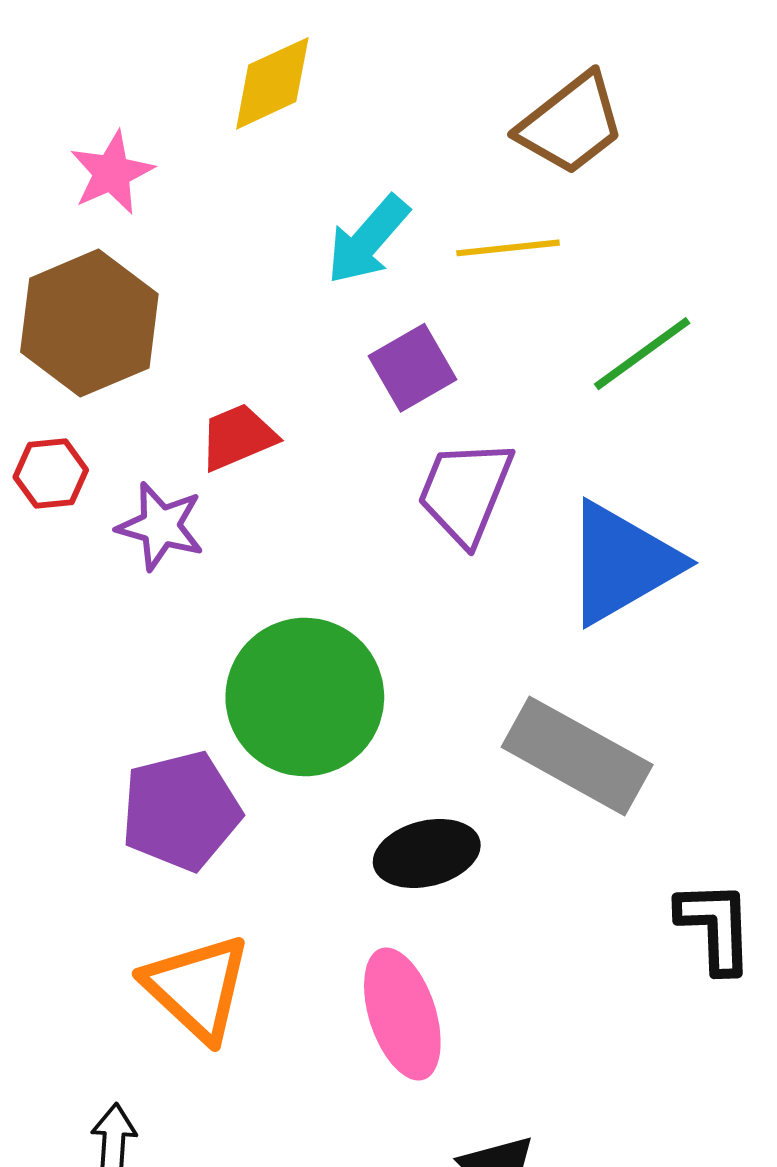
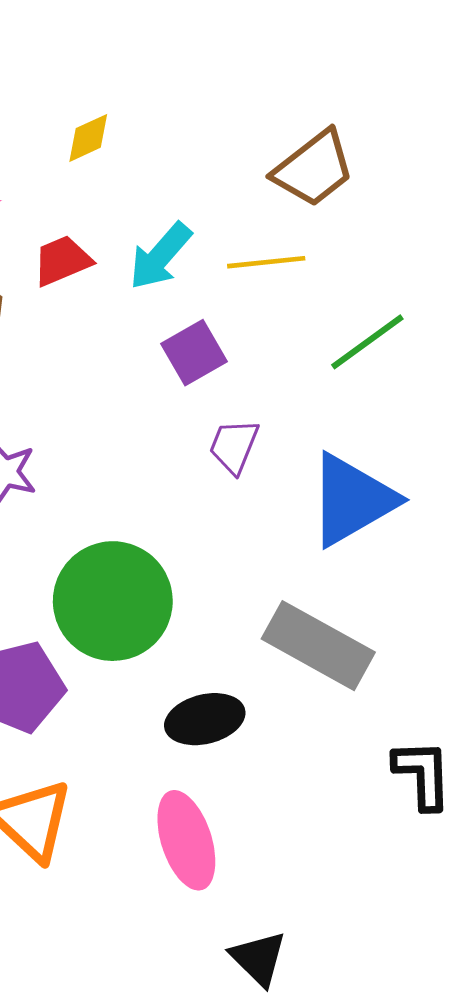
yellow diamond: (272, 83) -> (88, 138), size x0.7
red trapezoid: (238, 437) -> (62, 261), moved
purple trapezoid: (465, 492) -> (234, 446), size x0.7

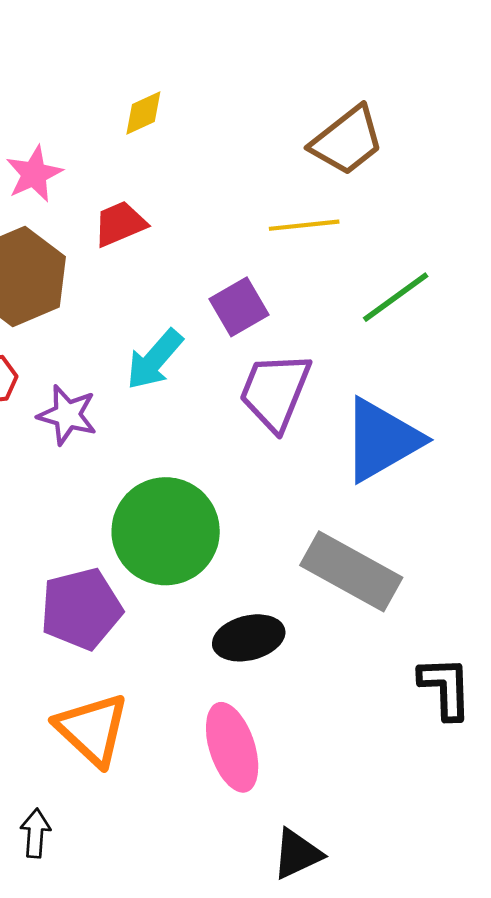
cyan arrow: (160, 256) -> (155, 360), moved
purple trapezoid: (234, 446) -> (275, 391), size x1.6
black triangle: (258, 958) -> (297, 854), turned 50

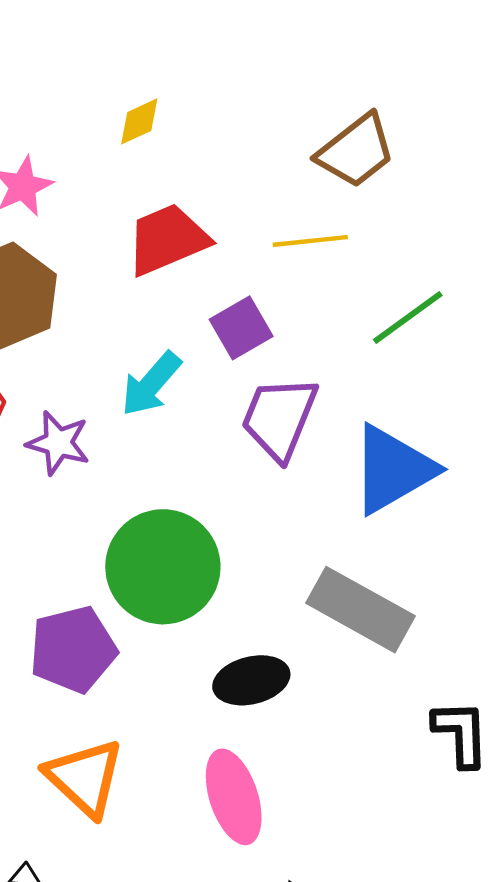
red trapezoid: (120, 224) -> (167, 239), moved, size x1.5

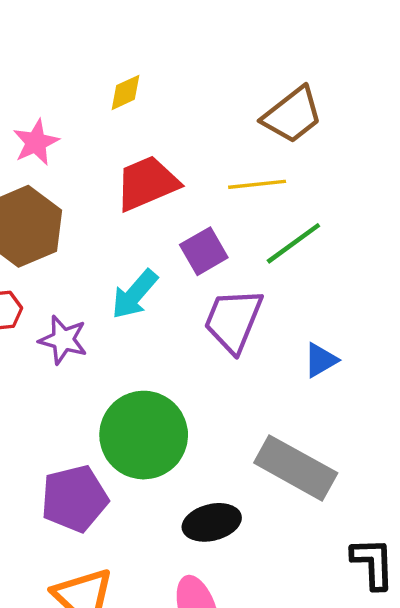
green line: (408, 318) -> (293, 243), moved
blue triangle: (393, 469) -> (321, 360), size x0.5

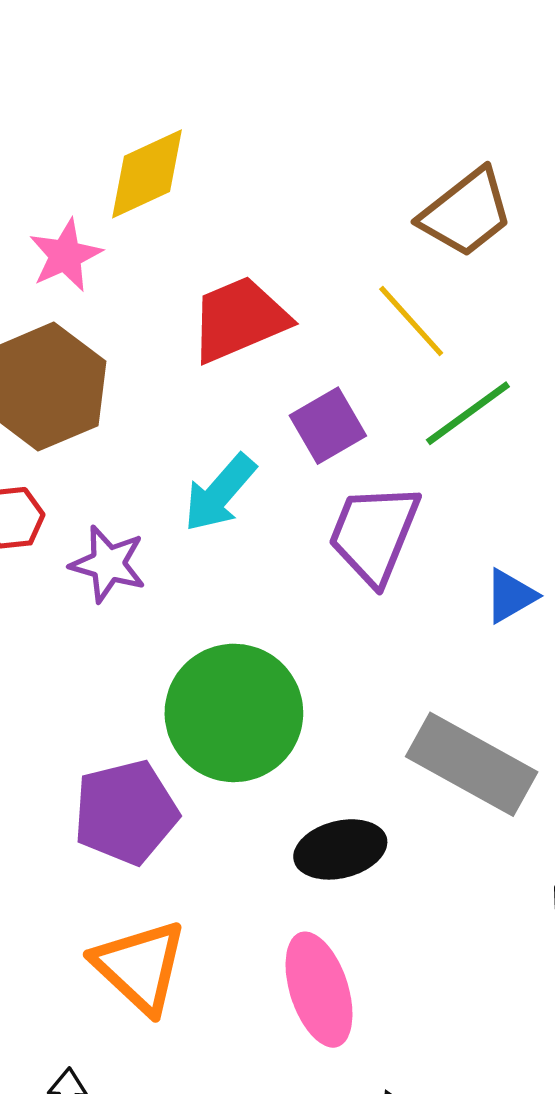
yellow diamond: (125, 92) -> (147, 174), moved, size x1.6
yellow line: (257, 184) -> (411, 321), turned 54

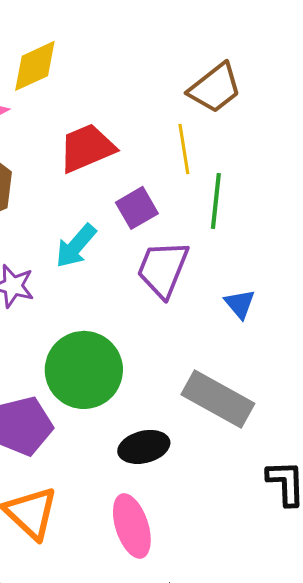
yellow line: (411, 321) -> (184, 149), turned 33
green line: (468, 413) -> (216, 201), turned -48
blue triangle: (511, 596) -> (240, 304), turned -40

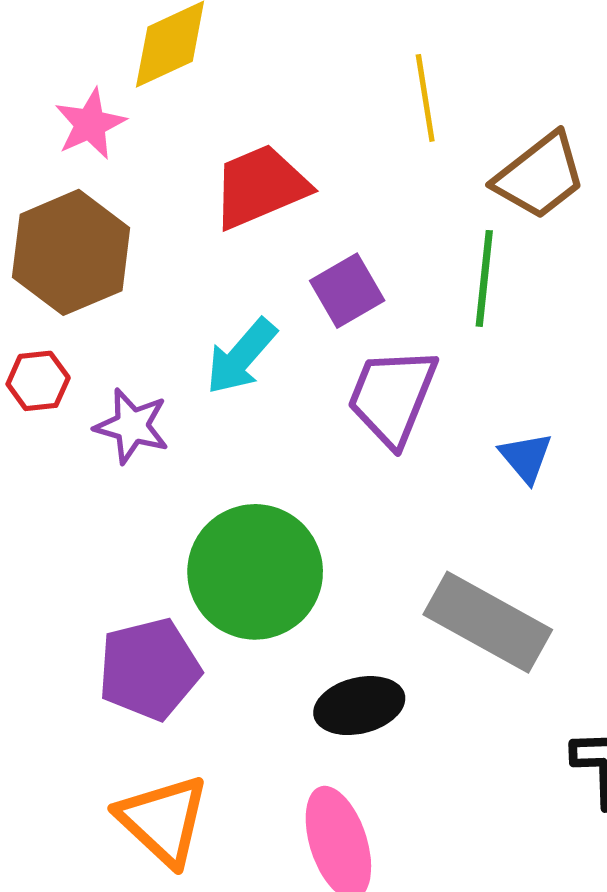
brown trapezoid: (215, 88) -> (540, 176), moved
yellow line: (184, 149) -> (425, 98), moved

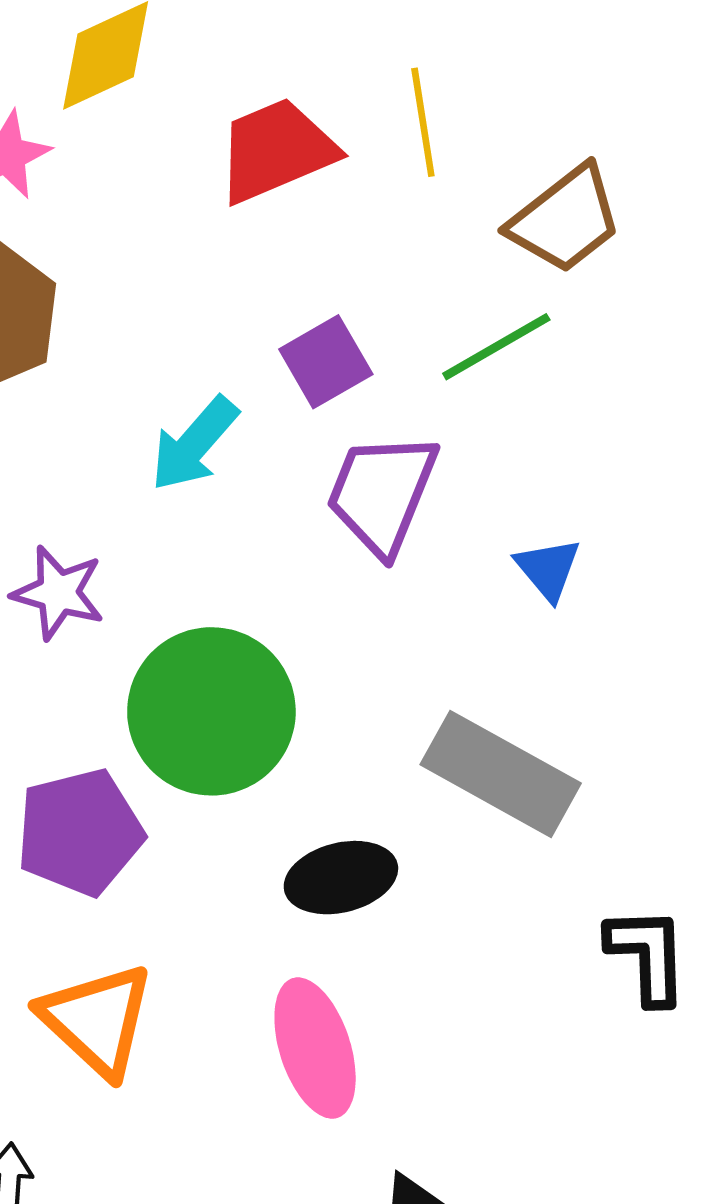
red trapezoid: (260, 186) -> (276, 150), moved
green line: (484, 278) -> (496, 347), turned 54
purple star: (132, 426) -> (58, 593), moved

